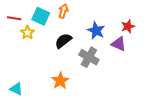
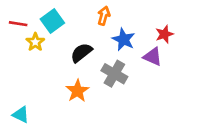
orange arrow: (63, 11) -> (104, 16), moved
cyan square: (41, 16) -> (52, 21), turned 30
orange star: (60, 81) -> (77, 91), moved

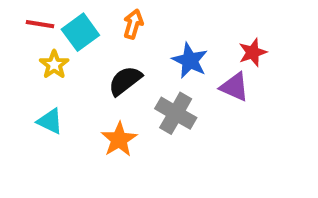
orange arrow: (104, 16) -> (133, 24), moved
red line: (18, 24) -> (40, 24), moved
cyan triangle: (21, 115) -> (50, 121), moved

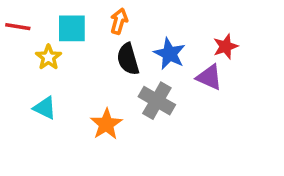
red line: (40, 24) -> (18, 27), moved
cyan square: (80, 32) -> (72, 28), turned 36
black semicircle: (125, 81) -> (128, 59), moved, turned -68

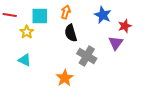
blue star: (170, 54) -> (103, 15), moved
purple triangle: (209, 77) -> (116, 43), turned 42
orange star: (106, 124) -> (65, 78), moved

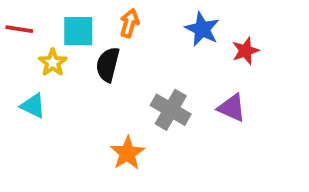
black semicircle: (71, 33) -> (108, 65), moved, turned 30
purple triangle: (116, 43) -> (232, 108), moved, turned -42
cyan triangle: (25, 60) -> (33, 106), moved

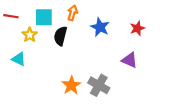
blue star: (202, 29) -> (100, 27), moved
gray cross: (171, 110) -> (99, 85), moved

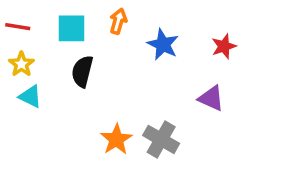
yellow star: (30, 35) -> (21, 64), moved
black semicircle: (60, 36) -> (82, 71), moved

